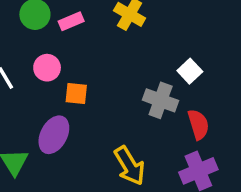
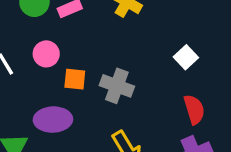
gray cross: (161, 100) -> (117, 86), moved
purple ellipse: (54, 135) -> (53, 120), turned 60

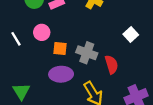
red semicircle: (194, 109) -> (111, 65), moved
purple ellipse: (53, 120) -> (61, 74), moved

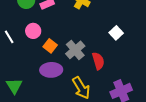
orange square: (60, 48) -> (50, 46), turned 32
gray cross: (87, 53) -> (75, 50), turned 30

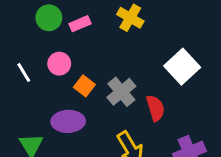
white square: (116, 33) -> (182, 67), size x1.6
purple ellipse: (51, 70) -> (68, 121), moved

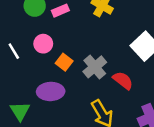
red semicircle: (155, 108) -> (123, 80), turned -35

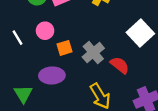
orange square: (64, 62) -> (65, 48), turned 35

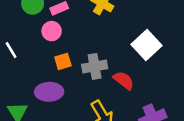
pink circle: (45, 31) -> (52, 31), moved
gray cross: (93, 53) -> (95, 66), turned 30

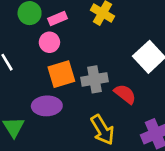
orange square: (63, 61) -> (61, 74), size x1.5

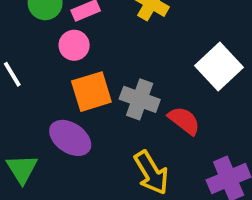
gray cross: (95, 79) -> (140, 99), turned 30
purple ellipse: (47, 106) -> (70, 138), turned 36

